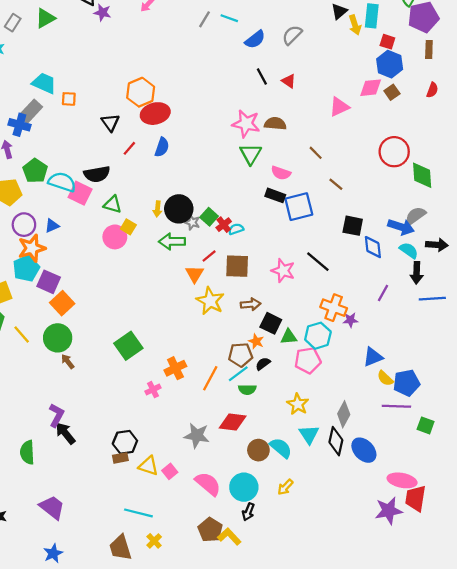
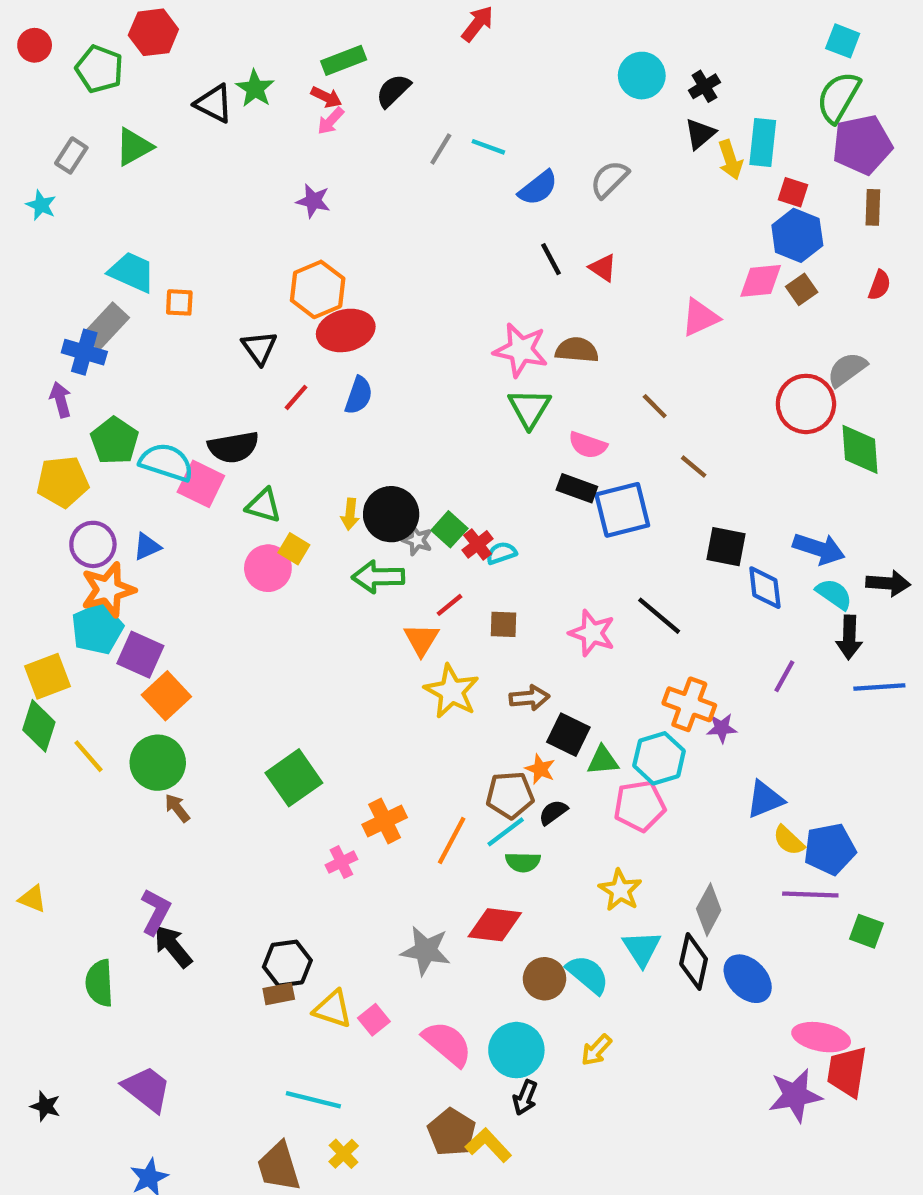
purple star: (102, 13) -> (313, 201), moved
gray semicircle: (415, 216) -> (847, 369), moved
brown square: (237, 266) -> (503, 624), size x0.6

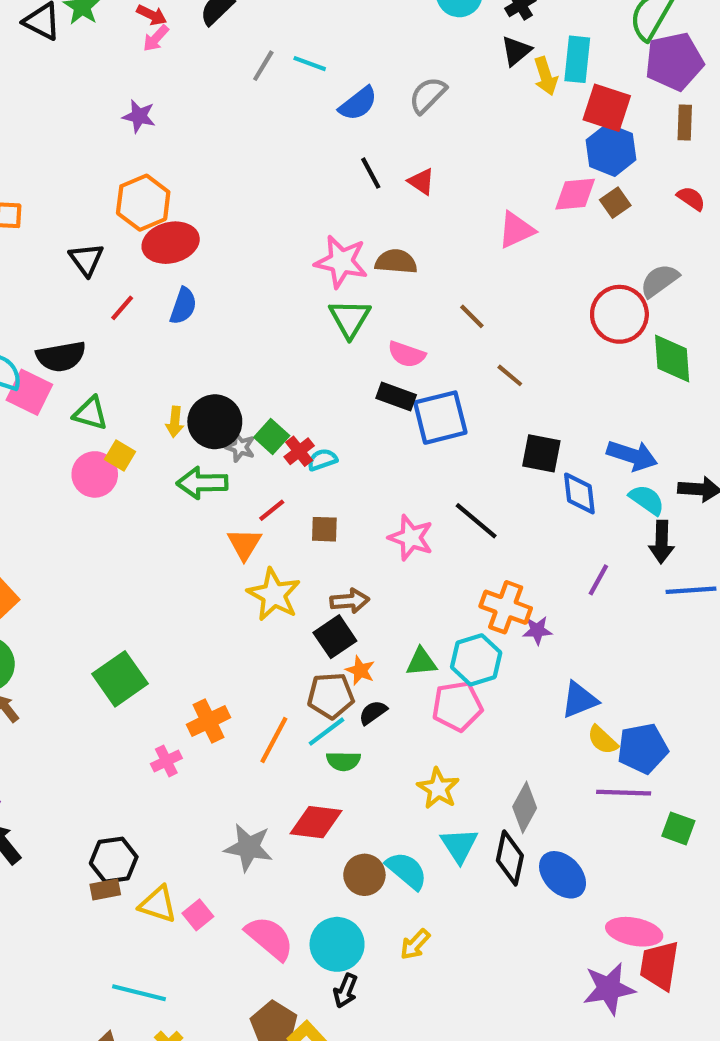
red square: (793, 192) -> (607, 108), size x1.6
red semicircle: (879, 285) -> (691, 198), turned -76
black square: (568, 735) -> (335, 637), moved, turned 30

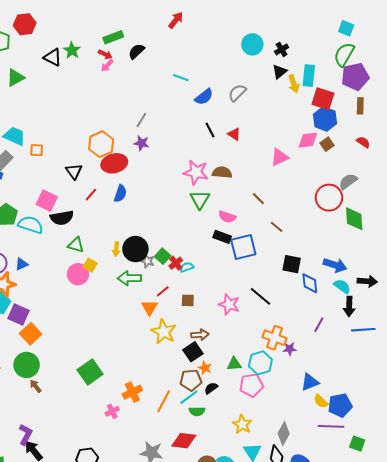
gray line: (263, 66) -> (141, 120), moved
purple star: (139, 116) -> (141, 143), moved
pink square: (29, 392) -> (47, 201), moved

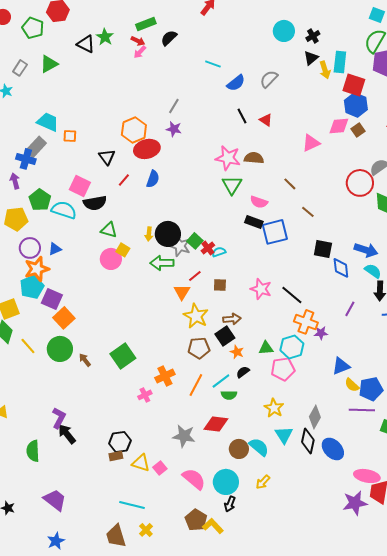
gray star: (148, 261) -> (180, 246), size x1.5
black line: (260, 296) -> (292, 295), moved
brown pentagon: (191, 380) -> (199, 348), moved
brown arrow: (36, 386) -> (85, 360), moved

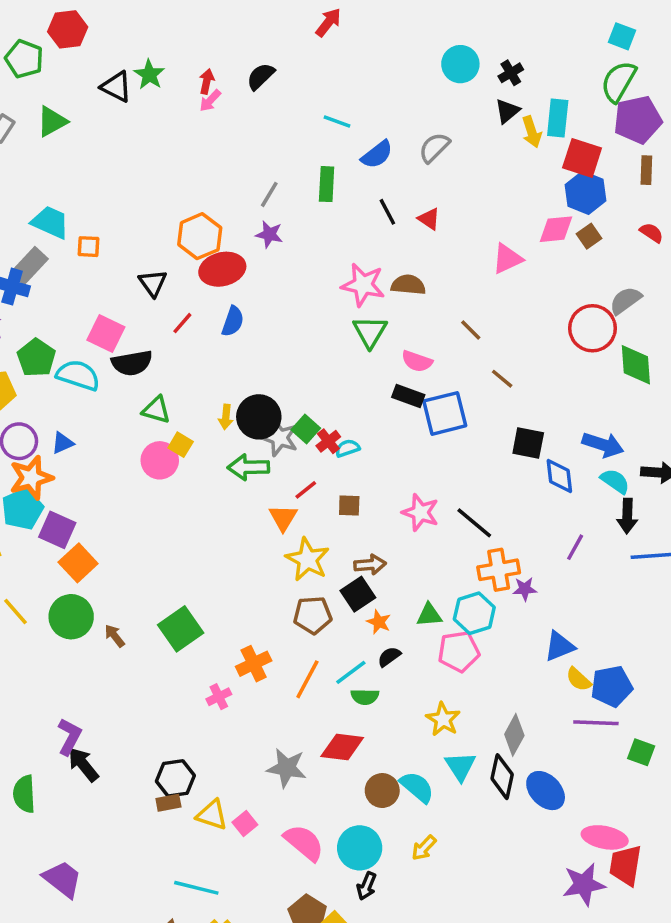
green rectangle: (146, 24) -> (327, 184), moved, turned -66
red arrow: (138, 41) -> (207, 81), turned -104
orange cross: (306, 322) -> (499, 570), turned -30

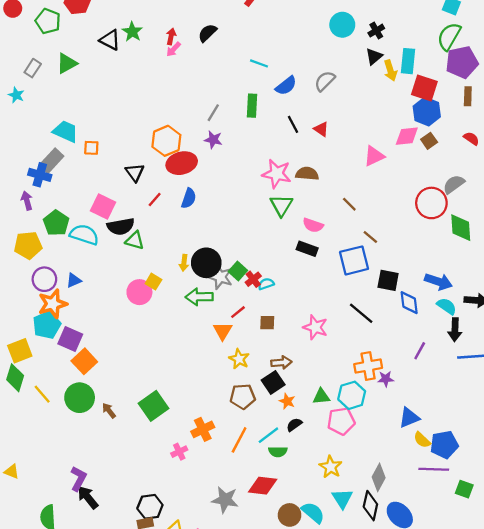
green triangle: (156, 410) -> (135, 241), moved
blue square: (445, 413) -> (354, 260), moved
black line: (474, 523) -> (361, 313), moved
yellow star: (307, 559) -> (239, 359), size x0.7

